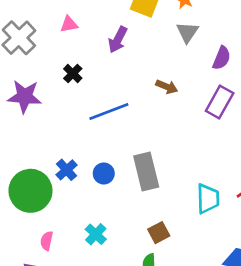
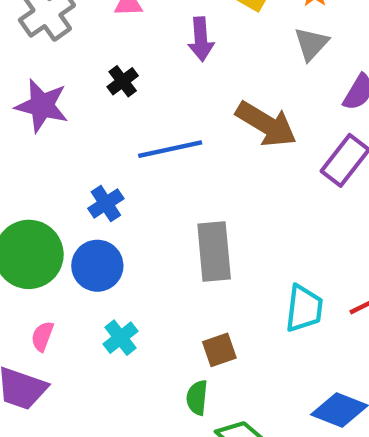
purple arrow: (118, 40) -> (201, 39), turned -40
brown arrow: (167, 87) -> (266, 124), size x1.8
blue cross: (67, 170) -> (106, 203), moved
blue circle: (104, 173) -> (97, 266), moved, size x1.5

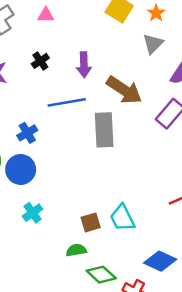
purple arrow: (201, 39) -> (84, 65), moved
gray rectangle: (214, 251) -> (104, 130), moved
cyan trapezoid: (304, 308) -> (122, 218), moved, turned 144
green semicircle: (197, 398) -> (76, 250), turned 72

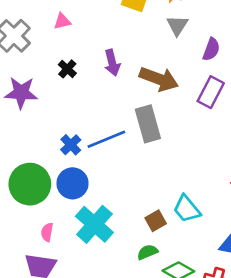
blue line: (67, 102) -> (106, 139), moved
cyan cross: (32, 213) -> (94, 224), size x1.8

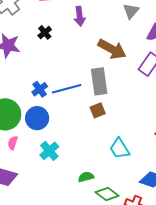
purple arrow: (112, 63) -> (80, 16), moved
brown square: (156, 221) -> (98, 110), moved
cyan cross: (94, 224) -> (49, 151), size x0.7
pink semicircle: (47, 232) -> (13, 143), moved

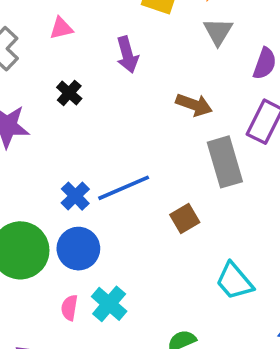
brown arrow: (112, 49) -> (194, 105), size x0.7
gray rectangle: (99, 81) -> (225, 162), moved
pink semicircle: (13, 143) -> (69, 308), moved

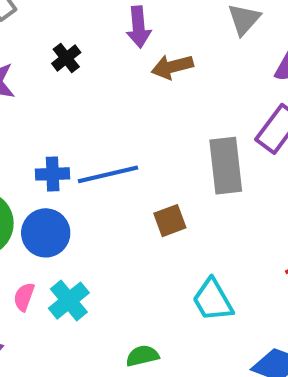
brown arrow: (194, 105) -> (172, 67), moved, turned 136
blue cross: (75, 196) -> (53, 174), turned 32

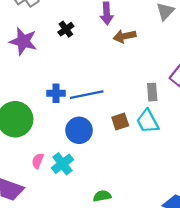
gray rectangle: (226, 166) -> (152, 92), size x0.6
blue circle: (46, 233) -> (79, 130), moved
cyan trapezoid: (213, 300) -> (148, 121), moved

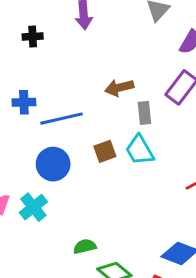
black cross: (66, 29) -> (33, 36), turned 35
brown arrow: (125, 36) -> (119, 88), moved
blue cross: (56, 93) -> (24, 102), moved

